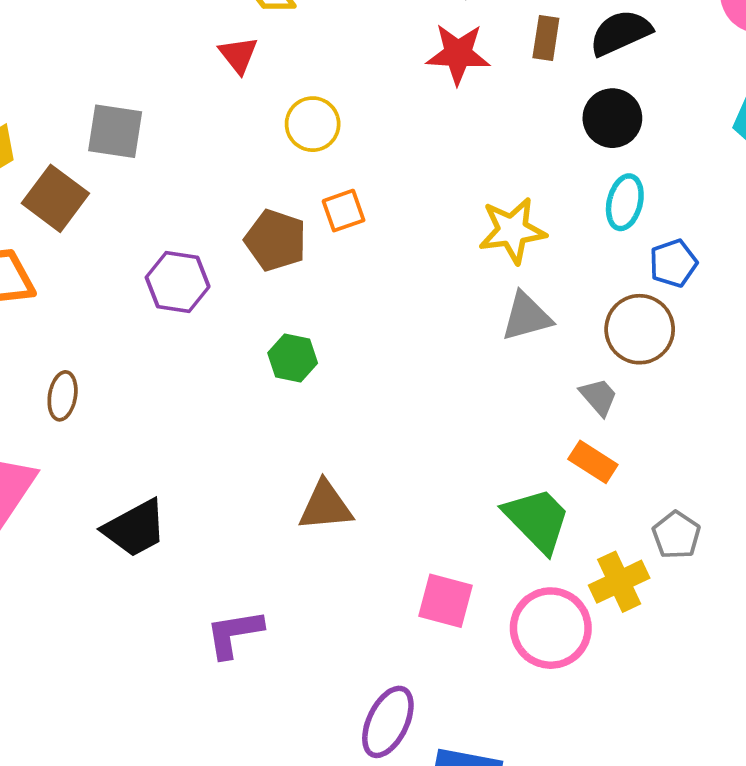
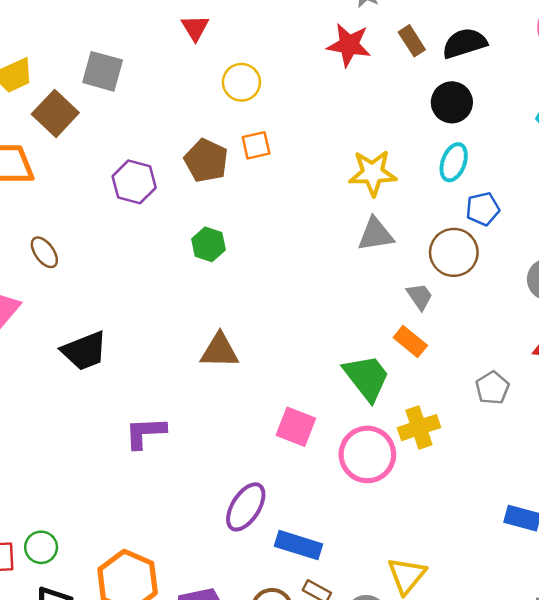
brown rectangle: (546, 38) -> (412, 41), turned -48
brown ellipse: (63, 396) -> (44, 252), turned -52
gray pentagon: (676, 535) -> (492, 388), moved

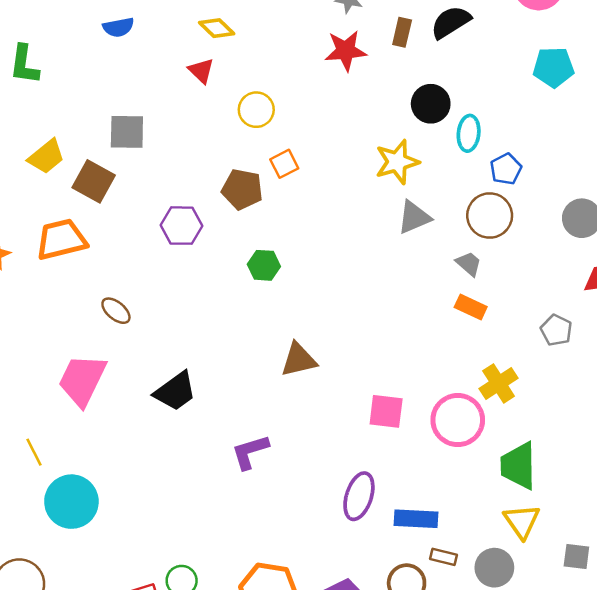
brown rectangle: (412, 41) -> (402, 32), turned 60
black circle: (452, 102) -> (431, 104), moved
green trapezoid: (367, 377) -> (518, 466), moved, turned -129

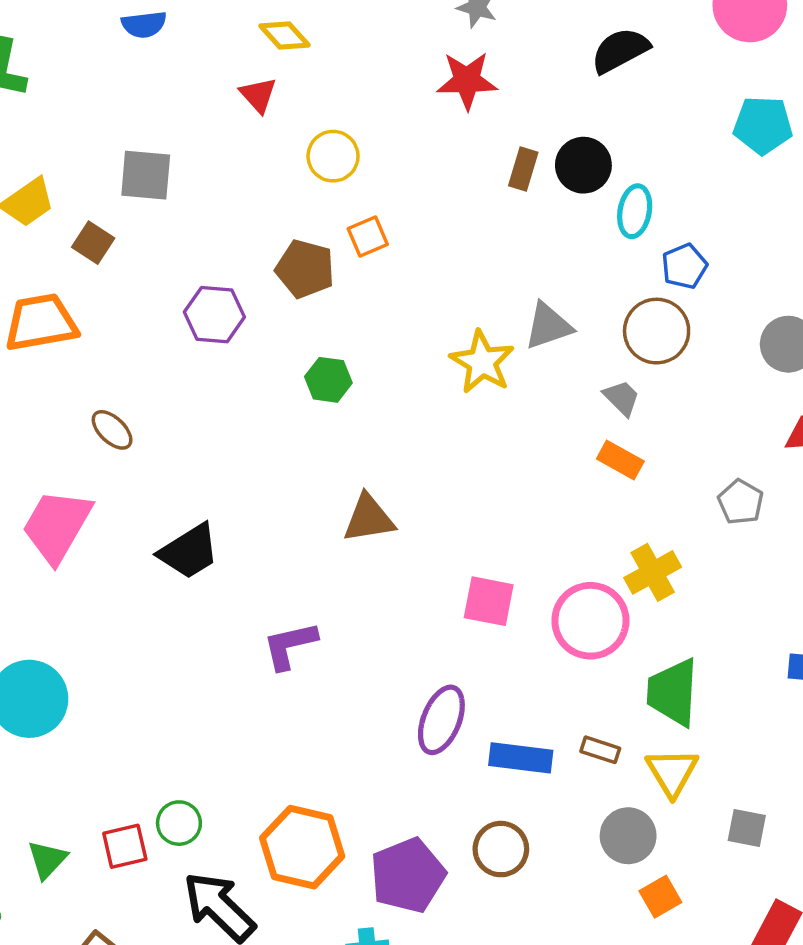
brown rectangle: (402, 32) -> (523, 169), moved
yellow star: (397, 162) -> (482, 362), moved, turned -30
brown square: (94, 181) -> (93, 243), size x0.7
brown rectangle: (444, 557) -> (600, 750), moved

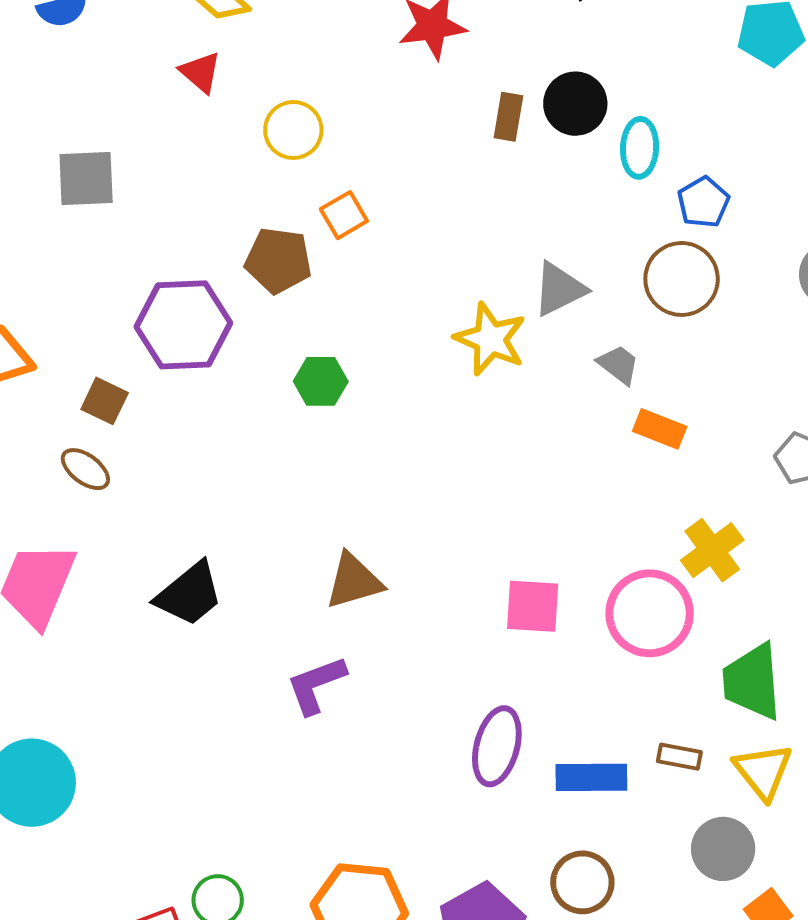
brown square: (93, 243) -> (105, 401), moved
purple hexagon: (214, 315) -> (183, 325), size x1.4
gray trapezoid: (622, 398) -> (619, 365), moved
brown triangle: (369, 518) -> (354, 581), moved

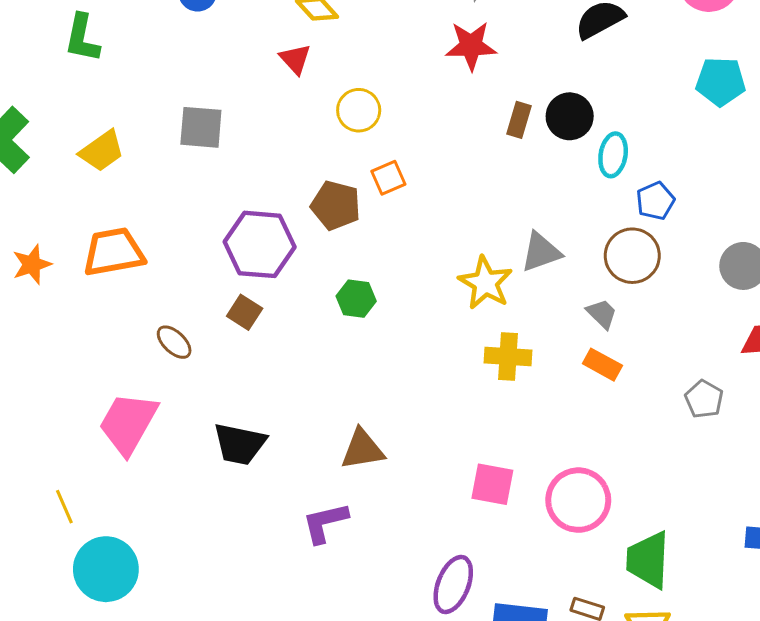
gray trapezoid: (619, 365) -> (602, 314), moved
brown square: (105, 401) -> (245, 312), moved
yellow cross: (712, 550) -> (508, 357), moved, turned 33
black trapezoid: (189, 594) -> (240, 444), turned 44

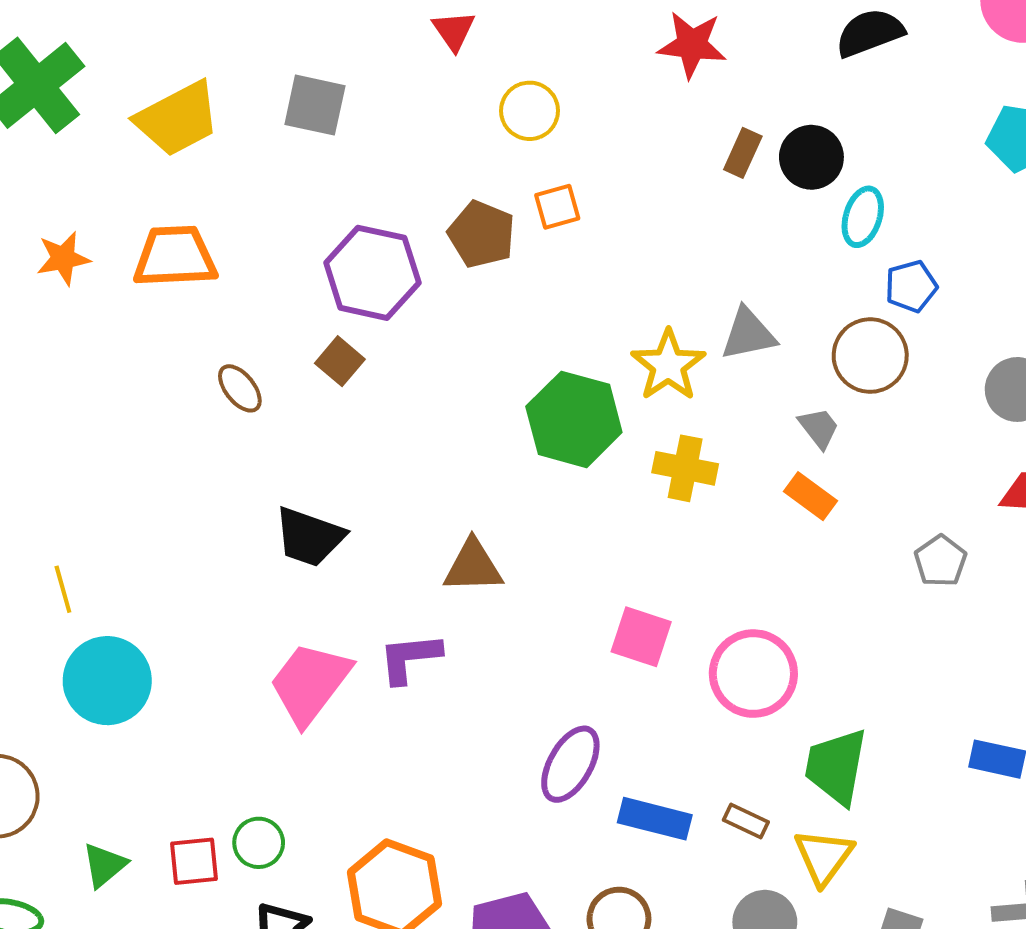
yellow trapezoid: (102, 151) -> (178, 119), size x1.4
green hexagon: (356, 299) -> (574, 419), moved, size x1.8
pink trapezoid: (128, 423) -> (310, 683), moved

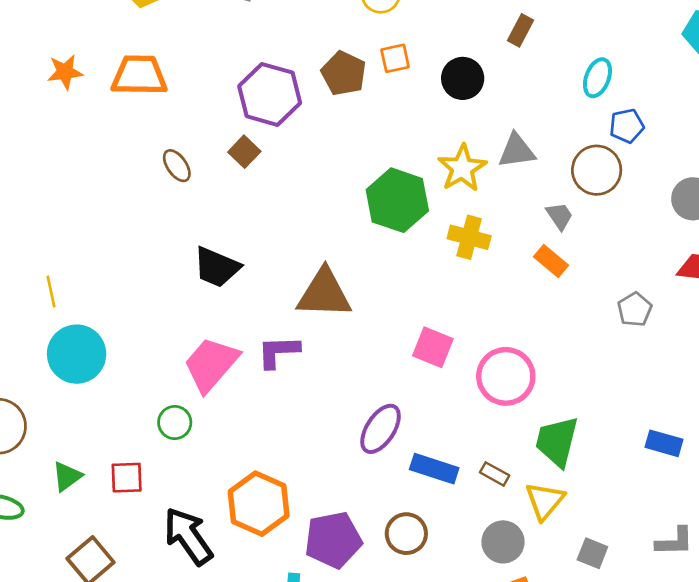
black circle: (811, 157) -> (463, 78), moved
brown triangle: (473, 566) -> (324, 293), size x1.4
green circle: (259, 843) -> (175, 422), moved

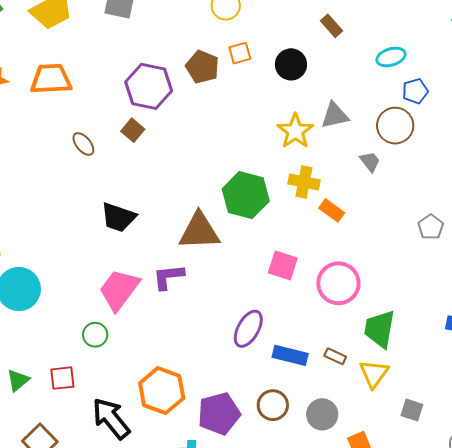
brown rectangle: (521, 30) -> (331, 26), turned -65
cyan ellipse: (597, 78) -> (391, 57), turned 56
green hexagon: (397, 200) -> (246, 195), moved
orange rectangle: (551, 261) -> (332, 210), moved
gray circle: (503, 542) -> (322, 414), moved

